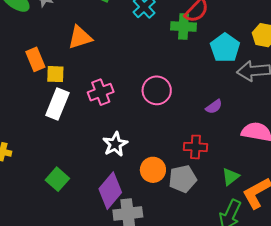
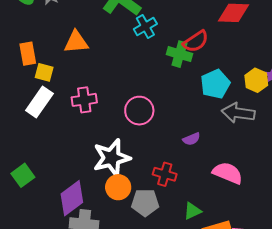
white star: (115, 144) -> (112, 158), moved, size x1.5

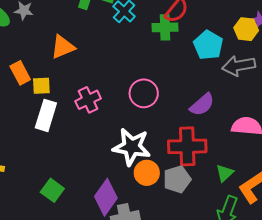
purple semicircle: (192, 139) -> (202, 105), size x1.5
white star: (112, 158) -> (132, 147), turned -30
red cross: (165, 174) -> (187, 146), size x1.6

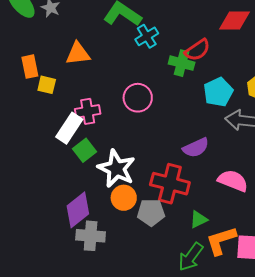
pink circle: (144, 93) -> (138, 98), moved
white rectangle: (46, 115) -> (69, 128), moved
green square: (52, 190) -> (85, 150), moved

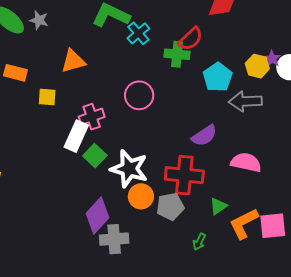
orange rectangle: (30, 67) -> (15, 73), moved, turned -55
green arrow: (191, 257) -> (199, 242), moved, size x0.6

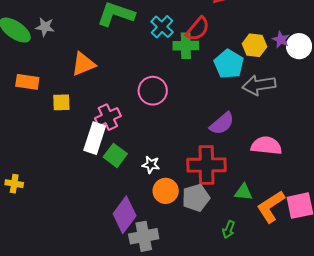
cyan cross: (138, 33) -> (162, 27), moved
yellow hexagon: (257, 66) -> (254, 45), moved
white star: (129, 169) -> (151, 165), size x0.5
green triangle: (218, 206) -> (244, 192), turned 48

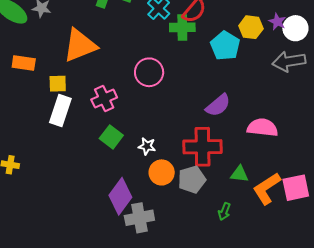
orange triangle: (83, 64) -> (80, 45), size x1.4
gray arrow: (259, 85) -> (289, 61), moved
white rectangle: (95, 138) -> (60, 110), moved

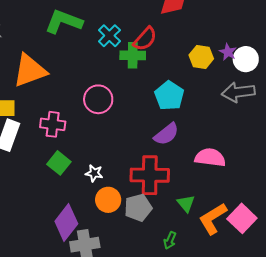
cyan pentagon: (225, 46) -> (169, 96), moved
pink cross: (104, 99) -> (53, 124), turned 30
green triangle: (240, 174) -> (186, 203), turned 42
pink square: (296, 188) -> (242, 218), turned -36

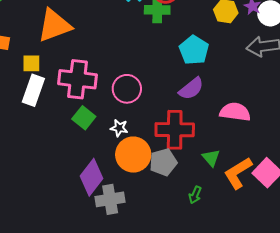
pink circle: (98, 99) -> (127, 89), moved
pink cross: (53, 124) -> (77, 79), size x1.5
orange circle: (108, 200) -> (133, 155), size x1.4

